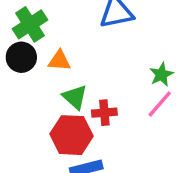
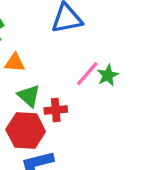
pink line: (160, 104) -> (87, 74), moved

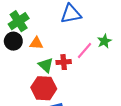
green star: (108, 75) -> (104, 41), moved
red cross: (56, 110) -> (64, 62), moved

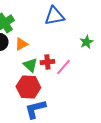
orange triangle: (36, 43) -> (21, 44), turned -32
pink line: (85, 51) -> (63, 67), moved

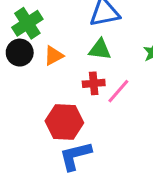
green triangle: (30, 65) -> (100, 49), moved, turned -35

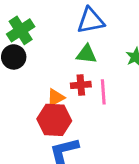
orange triangle: (54, 56) -> (56, 98), moved
pink line: (118, 91) -> (103, 92), turned -45

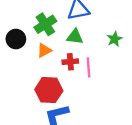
green cross: (21, 30) -> (45, 24), moved
orange triangle: (56, 98) -> (44, 50), moved

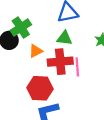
green cross: (45, 24) -> (21, 28), moved
red cross: (70, 62) -> (60, 62), size x1.6

